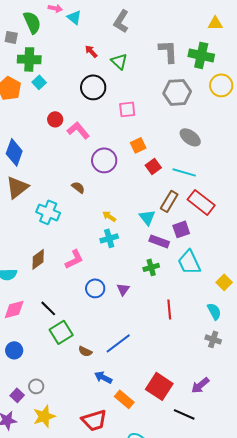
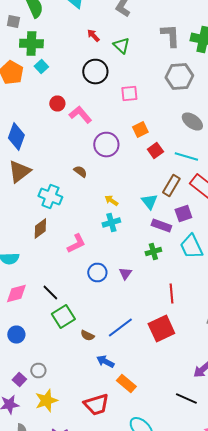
brown diamond: (38, 259) -> (40, 228), moved
red square: (159, 386) -> (161, 328), moved, turned 32

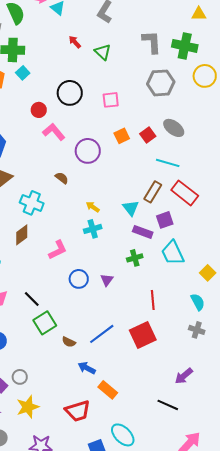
black circle: (95, 72) -> (70, 93), moved
pink L-shape: (80, 114) -> (54, 132), moved
red square: (155, 150) -> (148, 135), moved

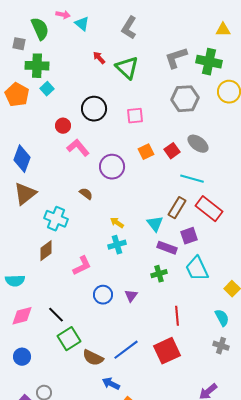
gray L-shape: (152, 42) -> (176, 58), turned -105
green triangle: (103, 52) -> (127, 68), size x1.4
brown semicircle: (69, 342) -> (93, 358), size x1.5

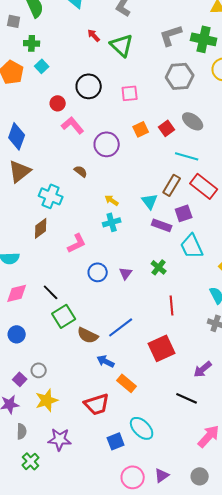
green cross: (37, 66) -> (32, 43), size x0.7
green cross: (159, 274) -> (159, 267), moved, turned -35
red line: (177, 316) -> (172, 305), moved
red square: (167, 351) -> (162, 348), moved

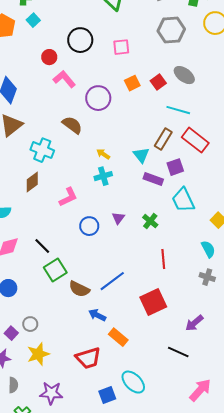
brown semicircle: (81, 171) -> (72, 125), size x1.5
purple triangle: (126, 273) -> (118, 218), moved

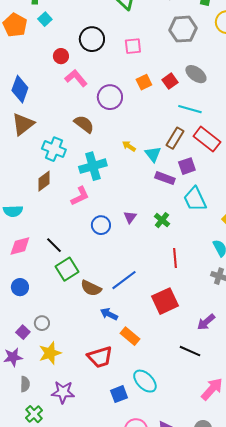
yellow arrow: (103, 154) -> (129, 146), moved
cyan cross: (103, 176) -> (93, 166), moved, size x1.5

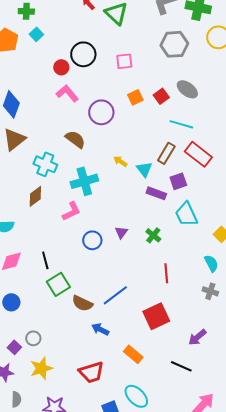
red circle: (61, 56) -> (61, 67), moved
black line: (54, 245) -> (45, 260), turned 30
orange rectangle: (130, 336) -> (133, 354), moved

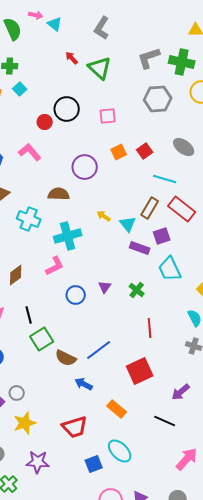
gray ellipse: (187, 89) -> (184, 147), moved
pink L-shape: (67, 93) -> (30, 152), moved
brown semicircle: (75, 139) -> (59, 194), turned -35
brown diamond: (35, 196) -> (16, 275), moved

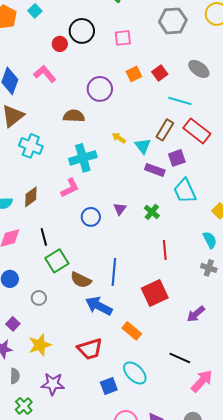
cyan cross: (29, 219) -> (31, 146), moved
blue line: (99, 350) -> (114, 272), turned -48
blue arrow: (84, 384) -> (99, 306), size x1.5
gray circle: (17, 393) -> (39, 298), moved
black line: (165, 421) -> (180, 358), moved

